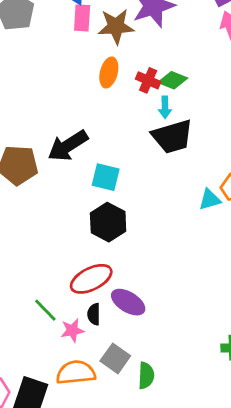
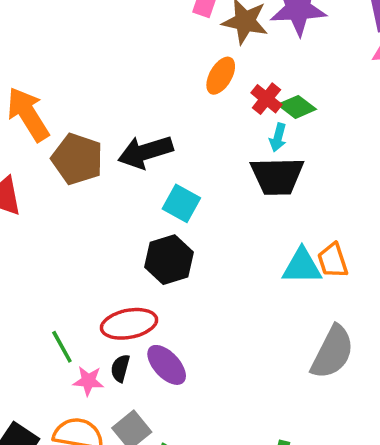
cyan triangle: (210, 200) -> (302, 266), size x1.4

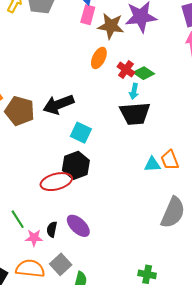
cyan triangle: (302, 266) -> (152, 164), size x0.7
red ellipse: (129, 324) -> (56, 182), moved

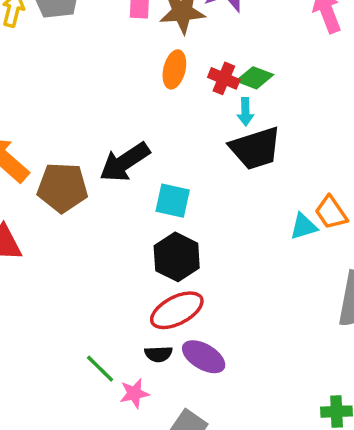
red ellipse: (56, 182) -> (177, 310), moved
black semicircle: (52, 229) -> (158, 354), moved, turned -91

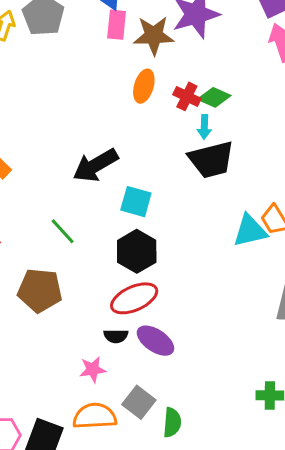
brown pentagon: (62, 188) -> (40, 290), moved
cyan triangle: (304, 226) -> (250, 231), size x1.4
green line: (100, 369) -> (63, 231), moved

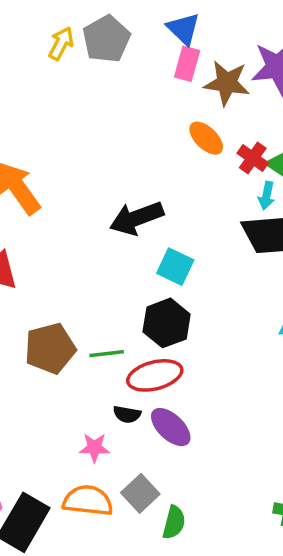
orange ellipse: (144, 86) -> (206, 138), turned -72
green line: (63, 231) -> (107, 354), moved, turned -64
brown pentagon: (40, 290) -> (50, 348), turned -30

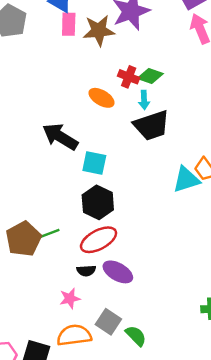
orange ellipse: (206, 138) -> (102, 98), moved
black arrow: (136, 218) -> (60, 137), turned 66
green line: (107, 354) -> (48, 234), moved
green semicircle: (174, 522) -> (136, 336), turned -45

